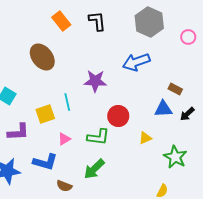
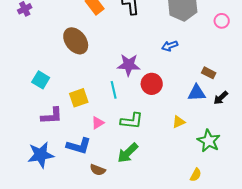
blue arrow: (136, 62) -> (170, 46), size x0.6
cyan line: (67, 102) -> (114, 90), moved
red circle: (118, 116) -> (152, 84), moved

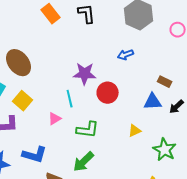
brown ellipse: (76, 41) -> (19, 63), moved
yellow square: (79, 98) -> (23, 101), moved, turned -30
pink triangle: (98, 123) -> (55, 119), moved

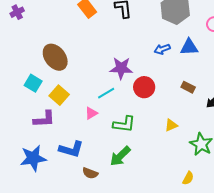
brown rectangle: (165, 82) -> (188, 87), moved
cyan line: (70, 99) -> (106, 93), turned 72
blue triangle: (153, 102) -> (189, 47), moved

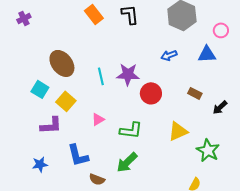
blue triangle: (189, 47) -> (207, 54), moved
cyan line: (106, 93) -> (101, 76), moved, turned -72
yellow triangle: (171, 125) -> (178, 131), size x1.5
blue L-shape: (71, 149) -> (78, 155), turned 60
blue star: (33, 158) -> (40, 164), size x0.6

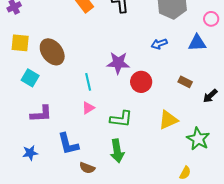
cyan line: (101, 76) -> (88, 82), moved
yellow square: (66, 101) -> (20, 43), moved, turned -36
green arrow: (127, 162) -> (117, 151), turned -55

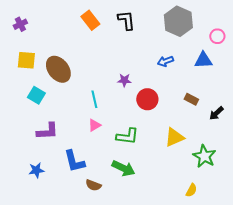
purple star: (118, 63) -> (124, 80), size x0.6
green arrow: (117, 151) -> (123, 168), turned -55

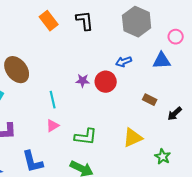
red circle: (147, 99) -> (106, 82), moved
green star: (204, 156) -> (163, 157), size x0.7

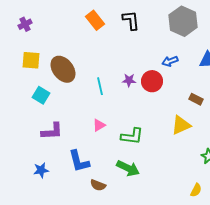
cyan line: (53, 100) -> (100, 86), moved
yellow triangle: (133, 138) -> (181, 125), moved

